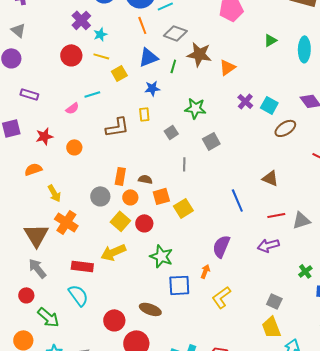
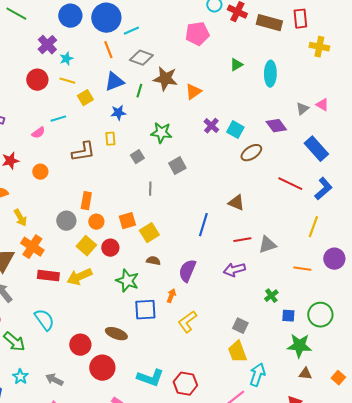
brown semicircle: (145, 179) -> (153, 261), moved
blue line: (237, 200) -> (203, 225), turned 40
red rectangle: (82, 266) -> (48, 276), moved

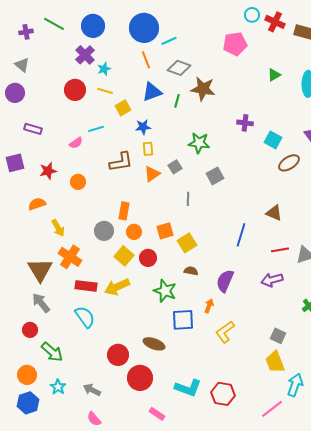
blue circle: (70, 16) -> (93, 26), moved
orange triangle: (193, 92) -> (152, 174), moved
blue star: (118, 113) -> (143, 127), moved
purple cross: (211, 126) -> (245, 123), moved, turned -35
cyan semicircle: (44, 320) -> (85, 317), moved

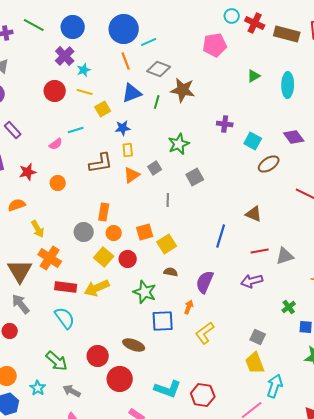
purple rectangle: (33, 129) -> (13, 130), turned 30
green star: (199, 143) -> (179, 144), turned -30
green arrow: (52, 352) -> (57, 361), moved

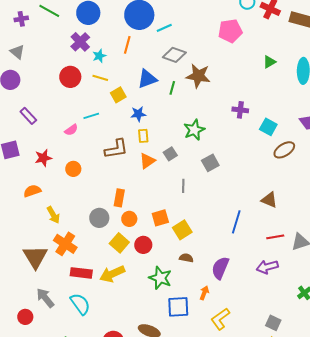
orange line: (126, 61) -> (127, 45), moved, turned 36
gray arrow: (21, 304) -> (45, 298), moved

